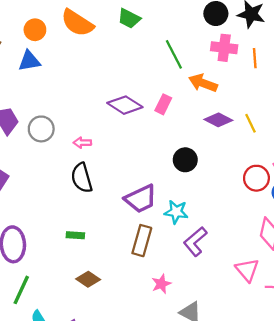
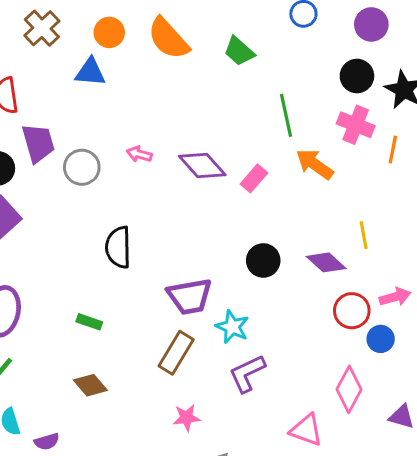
purple diamond: (218, 120) -> (326, 262), moved
pink arrow: (82, 143) -> (139, 154), moved
pink triangle: (247, 270) -> (306, 430), turned -45

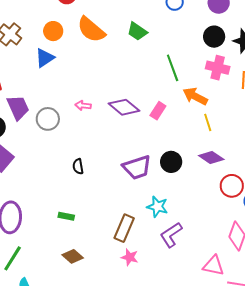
blue triangle: (90, 72) -> (45, 58), turned -30
yellow line: (364, 235) -> (208, 122), moved
black semicircle: (118, 247) -> (78, 166), size x0.6
purple trapezoid: (190, 296) -> (137, 167), moved
pink star: (186, 418) -> (130, 257), moved, turned 30

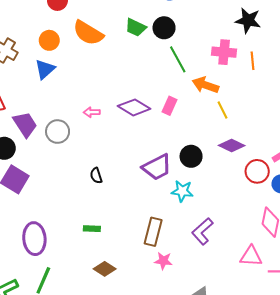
black circle: (214, 37) -> (164, 28), moved
cyan star: (157, 207) -> (182, 191), moved

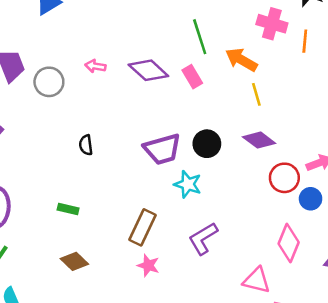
green line: (178, 59) -> (200, 37), moved
pink rectangle: (169, 106) -> (192, 77), turned -66

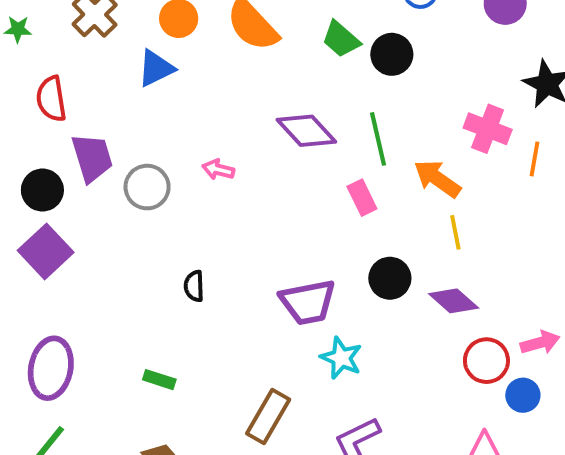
purple diamond: (148, 70) -> (306, 131), moved
black circle: (207, 144) -> (390, 278), moved

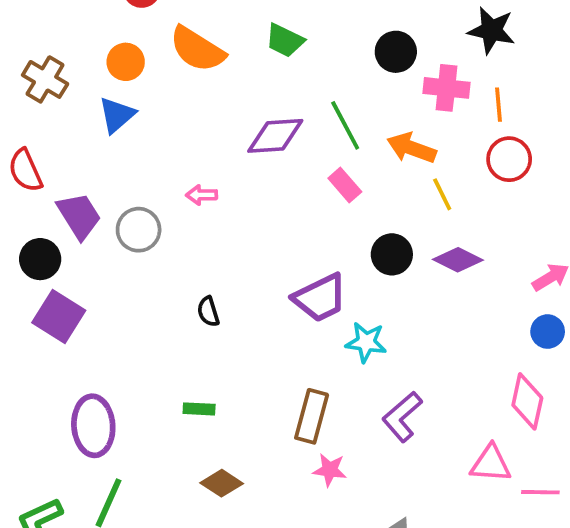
black circle: (392, 54) -> (396, 52), moved
purple diamond: (306, 131) -> (275, 136), turned -36
red circle: (486, 361) -> (509, 159), moved

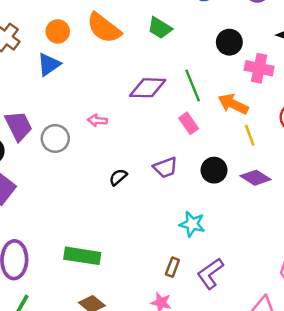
purple trapezoid: (320, 298) -> (165, 168), moved, size x0.7
black semicircle: (208, 312) -> (118, 177), moved, turned 60
green rectangle: (199, 409) -> (82, 256), size x1.8
brown rectangle: (312, 416) -> (172, 267), moved, size x0.6

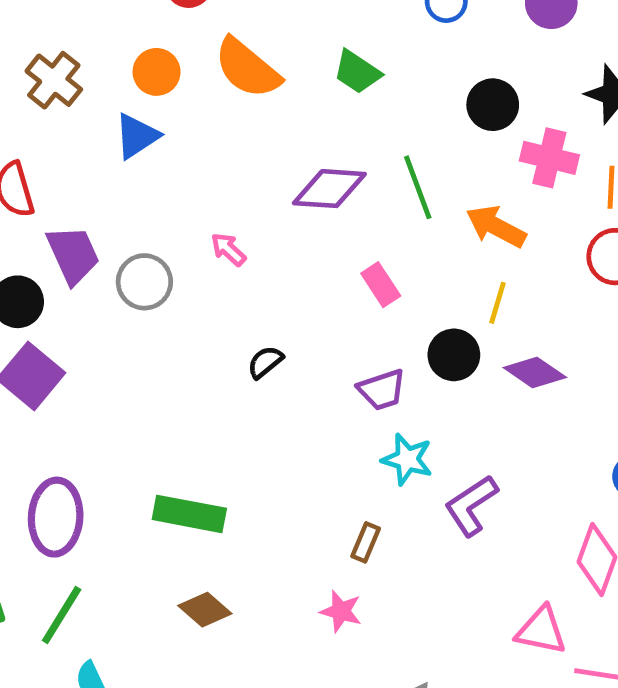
pink arrow: (97, 120) -> (228, 249), turned 36
pink rectangle: (189, 123) -> (381, 285), moved
yellow line: (250, 135) -> (497, 303), moved, turned 35
purple trapezoid: (165, 168) -> (382, 390), moved
purple L-shape: (210, 274) -> (471, 505), moved

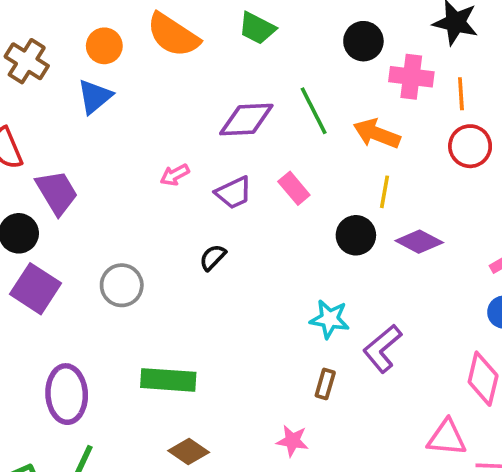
pink arrow: (228, 249) -> (175, 175), turned -64
gray circle: (144, 282) -> (122, 285), moved
purple trapezoid: (382, 390) -> (234, 193), moved
brown rectangle: (366, 542) -> (325, 384), moved

